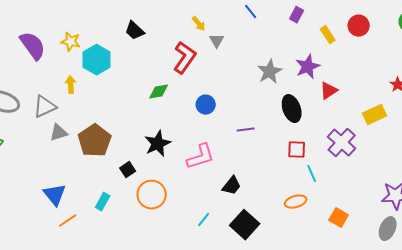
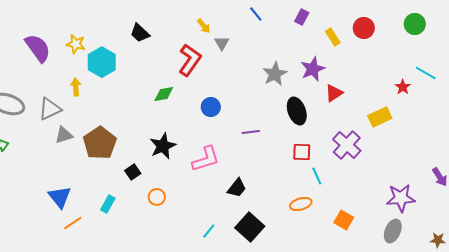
orange circle: (152, 195) -> (157, 197), size x0.6
cyan line: (204, 220) -> (209, 231), moved

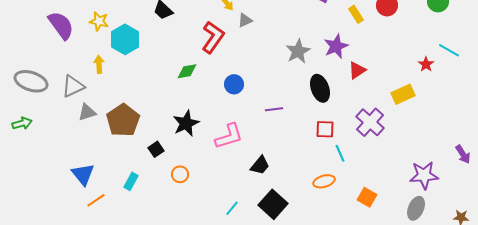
gray triangle: (222, 43) -> (245, 20), turned 35

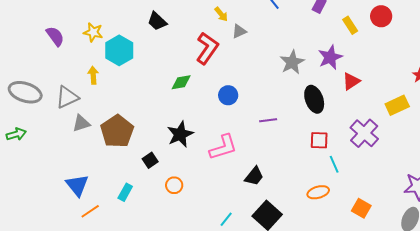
purple semicircle: (61, 25) -> (55, 36), size x0.7

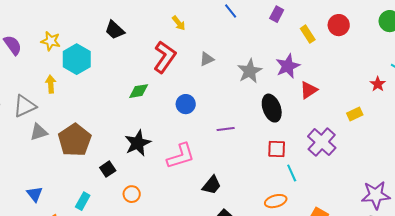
gray triangle: (239, 31) -> (207, 59), moved
yellow rectangle: (397, 105) -> (355, 114), size x0.7
blue triangle: (77, 185) -> (35, 194), size x0.7

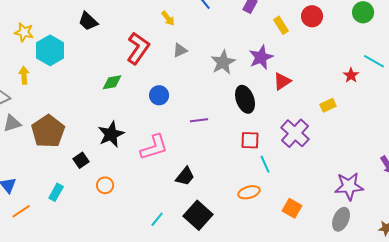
yellow arrow: (179, 23) -> (168, 18), moved

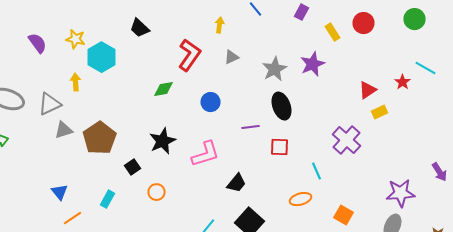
yellow arrow: (168, 18) -> (220, 25), turned -133
red triangle: (282, 81) -> (368, 90), moved
black ellipse: (245, 99) -> (282, 106), moved
red square: (250, 140) -> (280, 147), moved

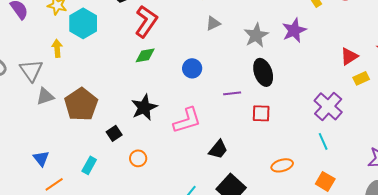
red L-shape: (190, 55) -> (146, 21), moved
gray triangle: (50, 104) -> (31, 70), turned -40
cyan line: (316, 171) -> (323, 141), moved

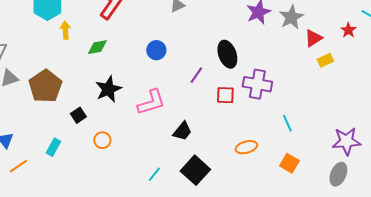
gray star: (256, 35) -> (291, 17), moved
yellow arrow: (57, 48) -> (65, 30), moved
green diamond: (145, 55) -> (97, 47), moved
purple line: (232, 93) -> (196, 75), turned -48
purple cross: (328, 106) -> (257, 84), moved, turned -32

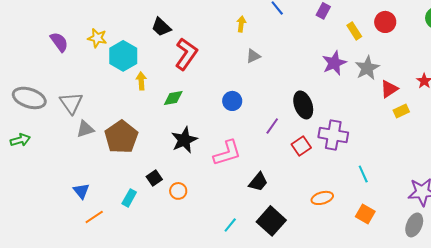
red square: (225, 95) -> (301, 146), turned -36
black square: (78, 115) -> (154, 178), moved

